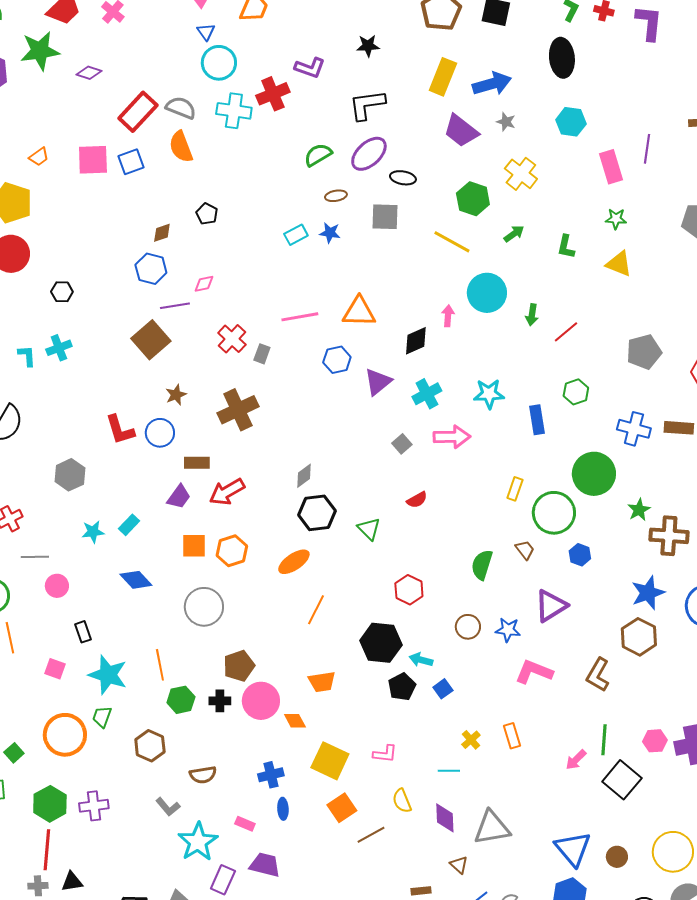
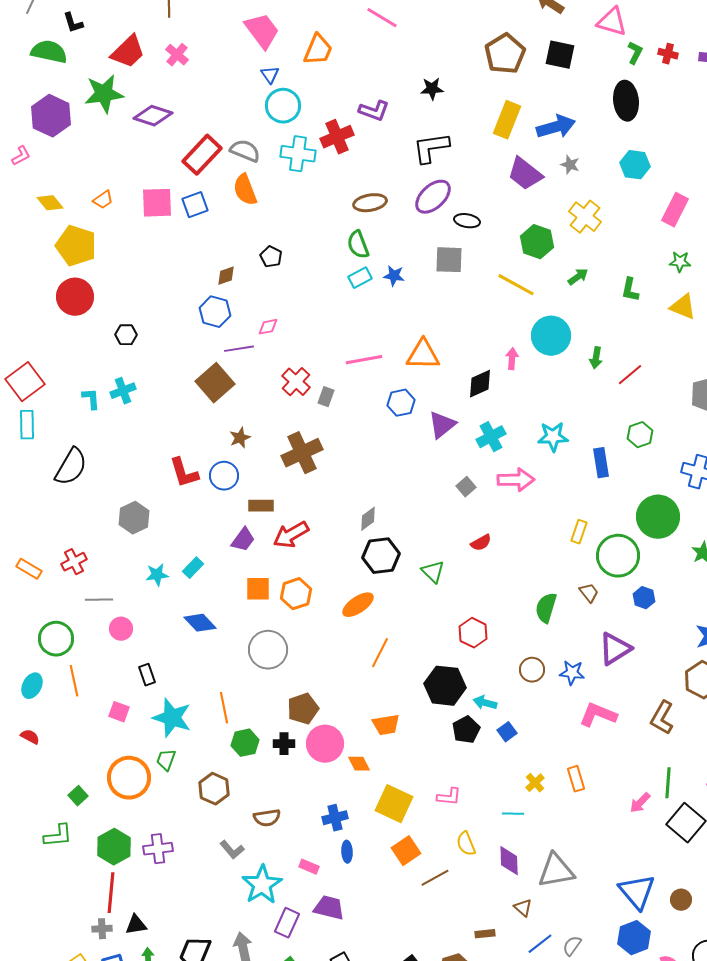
purple diamond: (89, 73) -> (153, 116), size x1.5
green semicircle: (318, 155) -> (358, 245), moved, turned -80
pink rectangle: (611, 167) -> (675, 210), turned 44
brown ellipse: (336, 196) -> (370, 203), moved, size x1.5

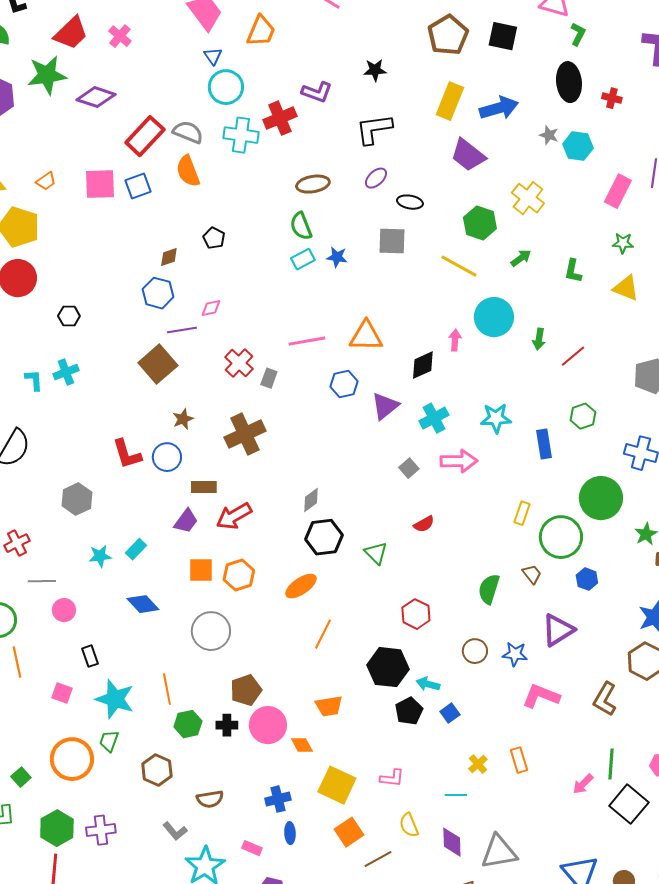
red cross: (668, 54) -> (612, 98), moved
gray star: (570, 165) -> (549, 135), moved
purple ellipse: (433, 197) -> (376, 178), size x0.6

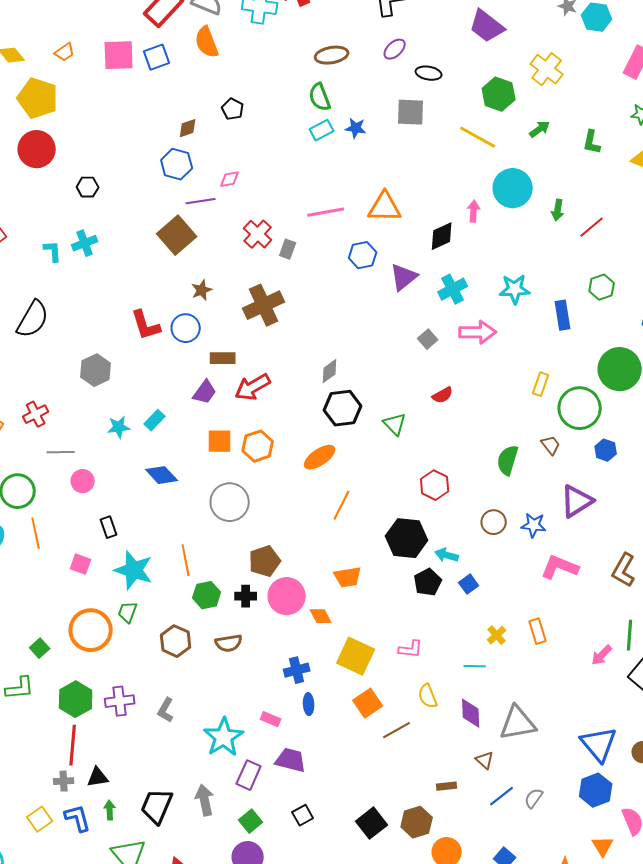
brown semicircle: (210, 799) -> (229, 643), moved
gray L-shape: (175, 831) -> (166, 710), moved, turned 70

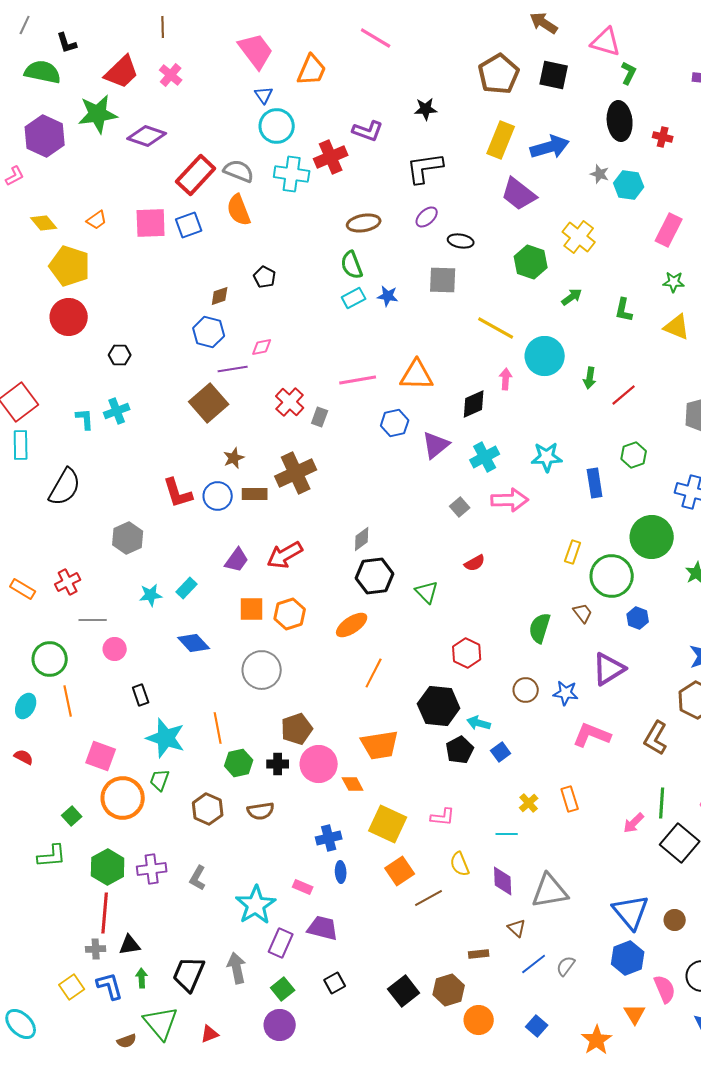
yellow line: (478, 137) -> (496, 328), moved
brown rectangle: (223, 358) -> (255, 494), moved
pink square: (81, 564) -> (101, 756), moved, size x1.4
orange trapezoid: (348, 577) -> (380, 745), size x1.4

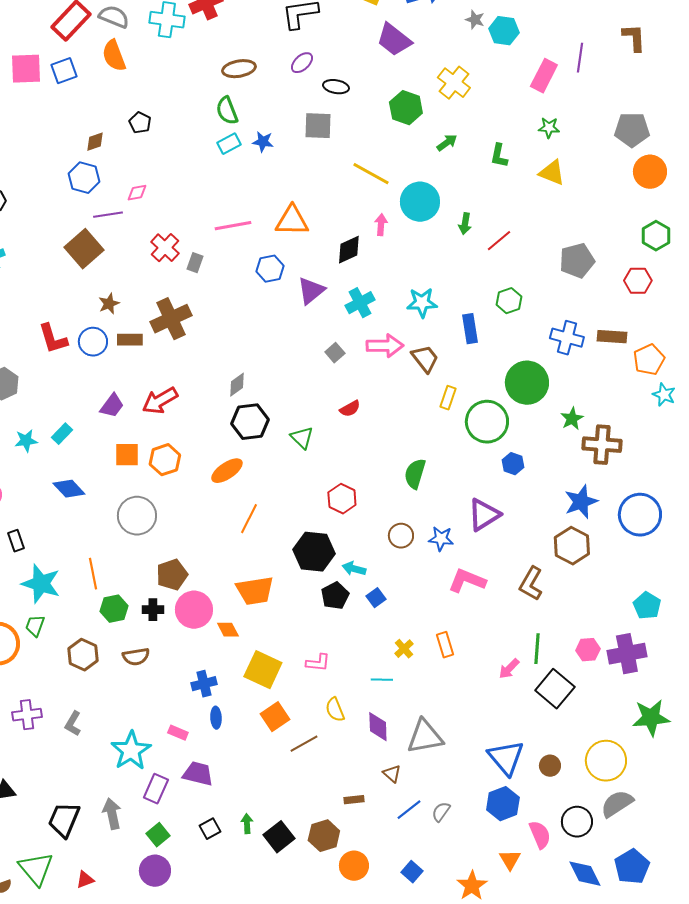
brown trapezoid: (583, 613) -> (425, 359), moved, size x1.4
green arrow: (142, 978) -> (247, 824), moved

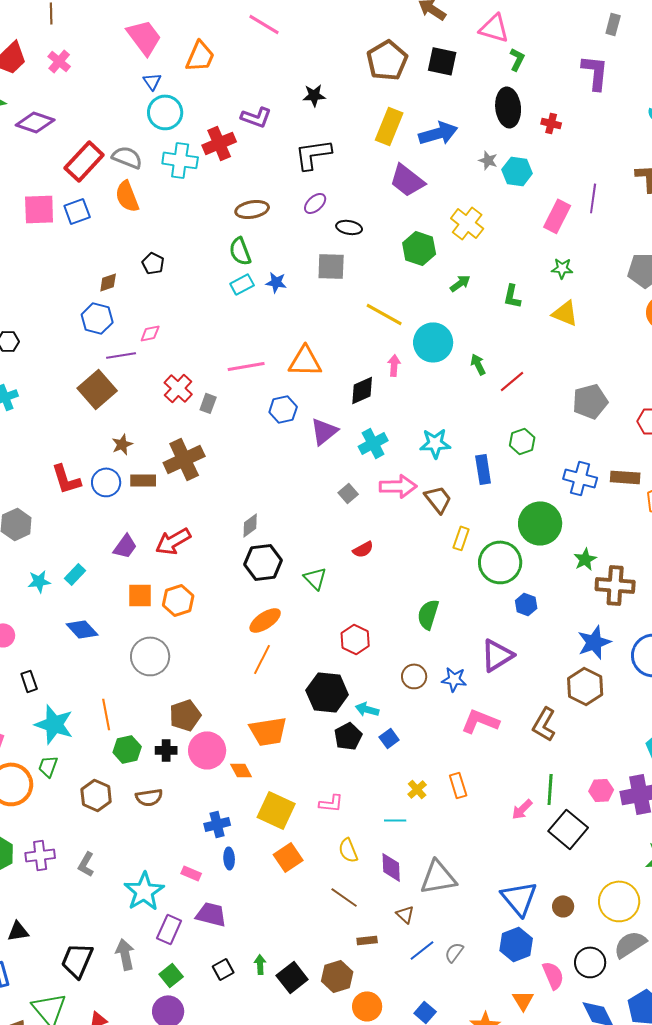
green arrow: (465, 224) -> (478, 364), turned 145
orange ellipse: (227, 471) -> (265, 620), moved
brown line: (304, 744) -> (344, 897), moved, turned 64

